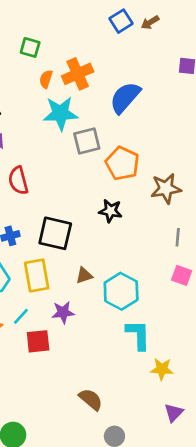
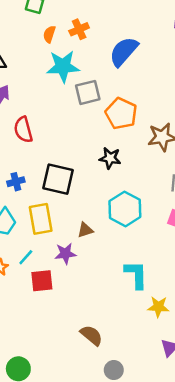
orange cross: (78, 74) -> (79, 29), size x0.7
brown triangle: (84, 275) -> (85, 230), moved
cyan hexagon: (121, 291) -> (125, 209), moved

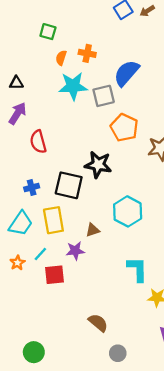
orange cross: (79, 29) -> (87, 53), turned 35
gray square: (88, 92) -> (104, 96), moved
black star: (110, 158) -> (98, 165), moved, size x1.4

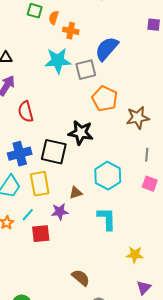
orange semicircle: (61, 58) -> (54, 18), moved
blue cross: (32, 188) -> (20, 154), size x1.6
cyan L-shape: (137, 269) -> (107, 219), moved

